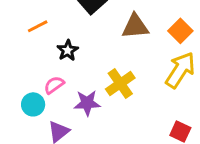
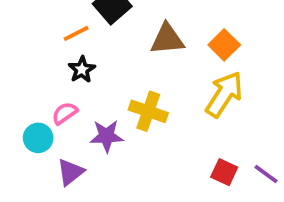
orange line: (38, 26) -> (76, 33), moved
yellow cross: (120, 83) -> (148, 111), turned -36

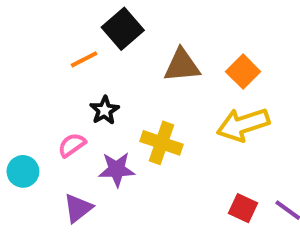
black star: (82, 70) -> (104, 110), moved
yellow arrow: (224, 94) -> (243, 125), turned -141
cyan circle: (38, 138) -> (23, 171), moved

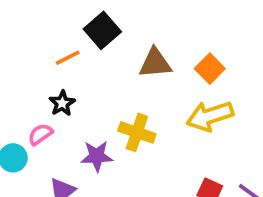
black star: (104, 110) -> (62, 103), moved
pink semicircle: (72, 145) -> (40, 134), moved

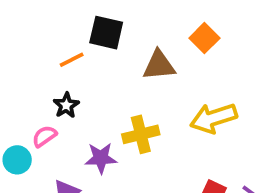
black square: (102, 30) -> (106, 33), turned -36
orange square: (210, 69) -> (204, 38), moved
yellow cross: (137, 132) -> (141, 134), turned -33

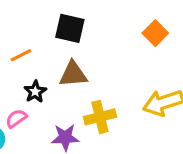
orange line: (72, 60) -> (21, 55), moved
brown triangle: (159, 65) -> (73, 74), moved

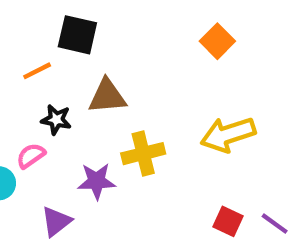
black square: (70, 28) -> (77, 35), moved
black star: (35, 92) -> (56, 120), turned -30

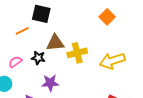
black star: (56, 120) -> (38, 58), moved
yellow cross: (143, 154) -> (77, 53), moved
pink semicircle: (31, 156) -> (15, 62), moved

